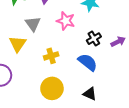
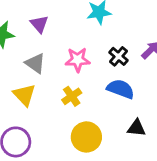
pink star: (66, 21) -> (78, 60), moved

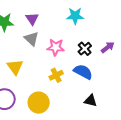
gray triangle: (35, 63) -> (31, 39), moved
yellow cross: (72, 96) -> (56, 75), moved
yellow circle: (86, 137) -> (39, 103), moved

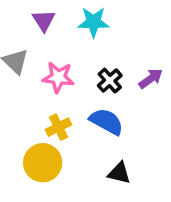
purple triangle: (32, 19) -> (44, 20), moved
yellow circle: (39, 103) -> (43, 163), moved

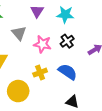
black cross: (110, 81) -> (67, 41), moved
yellow circle: (43, 163) -> (18, 91), moved

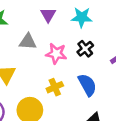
gray triangle: (19, 33) -> (28, 42), turned -42
blue semicircle: (68, 72) -> (87, 85), turned 30

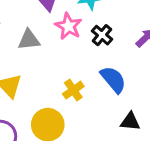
pink star: (56, 54) -> (68, 26), moved, turned 30

